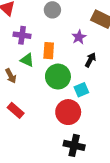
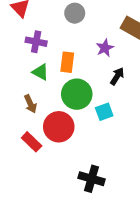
brown arrow: (11, 76) -> (30, 104), moved
red rectangle: (16, 110) -> (32, 142), moved
red circle: (68, 112) -> (59, 127), moved

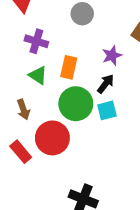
black arrow: (117, 76) -> (106, 84), moved
cyan square: (104, 112) -> (107, 110), moved

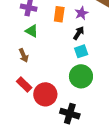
orange rectangle: (69, 67) -> (59, 14), moved
green circle: (76, 104) -> (81, 76), moved
red circle: (52, 138) -> (45, 94), moved

